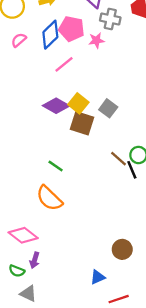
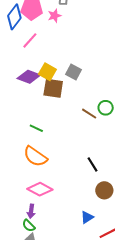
black line: (132, 170) -> (93, 164), moved
pink diamond: (23, 235) -> (40, 189), moved
green semicircle: (17, 271) -> (29, 226), moved, turned 32

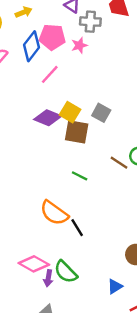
green line: (36, 128) -> (80, 176), moved
black line: (93, 164) -> (77, 228), moved
pink diamond: (40, 189) -> (34, 264), moved
green semicircle: (29, 226) -> (66, 272), moved, size x1.5

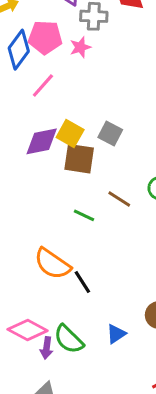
purple diamond: (48, 118) -> (42, 141), turned -32
brown line: (119, 163) -> (119, 199), moved
blue triangle: (115, 286) -> (116, 334), moved

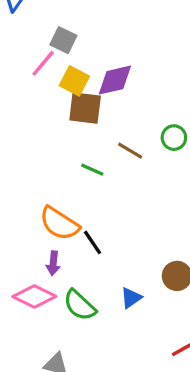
pink line: (43, 86) -> (43, 63), moved
gray square: (110, 134) -> (63, 40), moved
purple diamond: (42, 141) -> (115, 80), moved
purple arrow: (47, 348) -> (53, 263), moved

